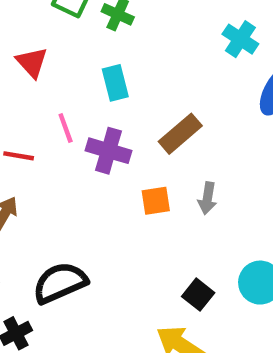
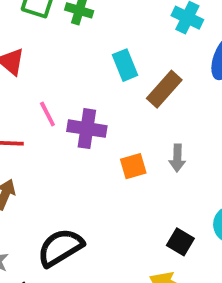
cyan rectangle: (115, 83) -> (125, 65), moved
brown rectangle: (180, 134) -> (164, 89), moved

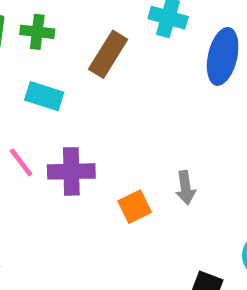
cyan rectangle: (125, 65) -> (44, 96), moved, turned -40
brown rectangle: (164, 89) -> (108, 54), moved

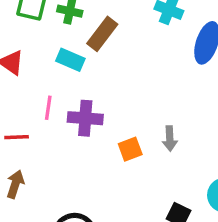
brown rectangle: (108, 54) -> (102, 34), moved
pink line: (21, 162) -> (48, 108), turned 40

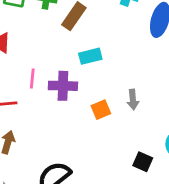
cyan rectangle: (70, 60) -> (90, 56), moved, turned -35

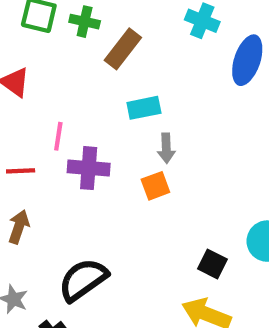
purple cross: (63, 86) -> (89, 168), moved
gray arrow: (133, 100) -> (166, 148), moved

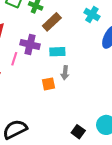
purple cross: (89, 168) -> (30, 44), moved
orange square: (155, 186) -> (49, 84), moved

